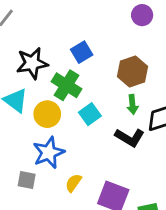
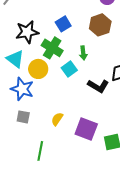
brown hexagon: (132, 71) -> (100, 25), moved
green arrow: (132, 104) -> (83, 53), moved
blue star: (49, 153) -> (22, 89), moved, turned -30

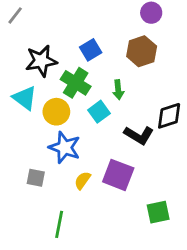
blue star: (22, 89) -> (65, 147), moved
purple square: (86, 129) -> (118, 175), moved

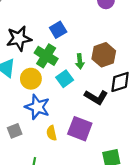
brown hexagon: (142, 51) -> (104, 55), moved
gray square: (36, 178) -> (15, 131), turned -32
yellow semicircle: (82, 180) -> (52, 133), turned -48

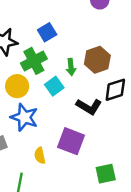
green cross: (46, 56) -> (34, 61), turned 30
yellow semicircle: (52, 133) -> (40, 156), moved

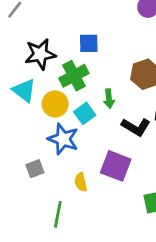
blue square: (47, 32) -> (89, 43), turned 30
green arrow: (71, 67) -> (109, 99), moved
cyan square: (54, 86) -> (85, 113), moved

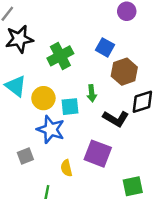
blue square: (89, 43) -> (105, 47), moved, turned 30
black star: (40, 54) -> (19, 39), moved
green cross: (74, 76) -> (60, 56), moved
cyan square: (85, 113) -> (70, 107), turned 30

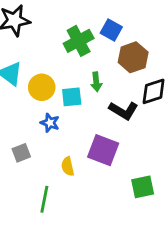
green cross: (60, 56) -> (79, 41), moved
blue star: (51, 129) -> (50, 123), size x0.6

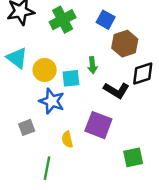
green cross: (79, 41) -> (63, 20), moved
blue star: (50, 123) -> (52, 101), size x1.5

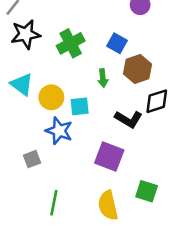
green arrow: (92, 65) -> (103, 78), moved
yellow semicircle: (67, 139) -> (108, 205), moved, size x1.6
green square: (133, 157) -> (147, 191), turned 30

